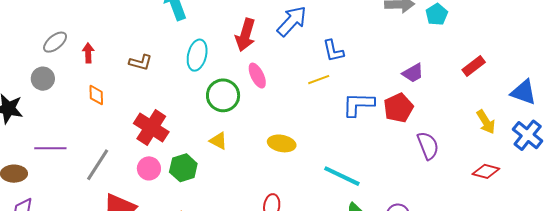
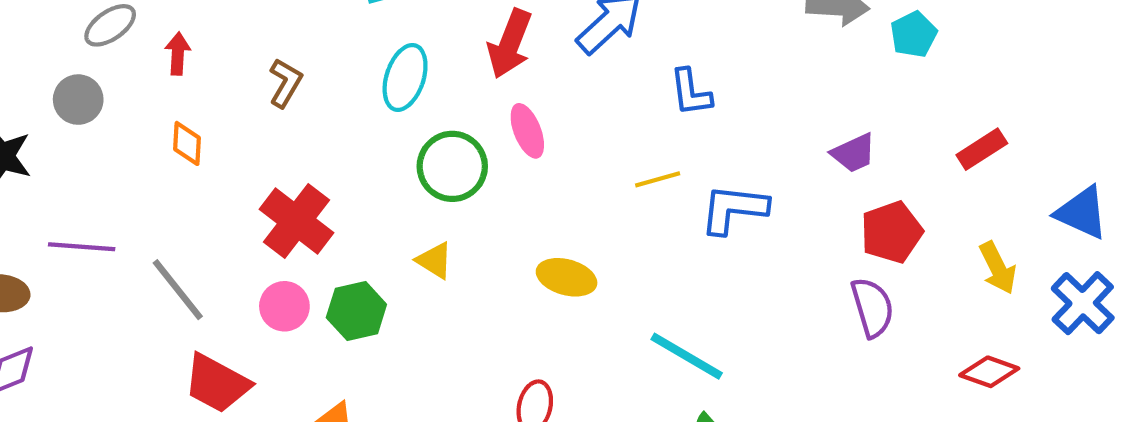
brown L-shape: (141, 62) -> (285, 83), turned -80
yellow line: (319, 80) -> (658, 179), moved
red pentagon: (398, 108) -> (892, 232), moved
gray line: (98, 165) -> (178, 290), turned -76

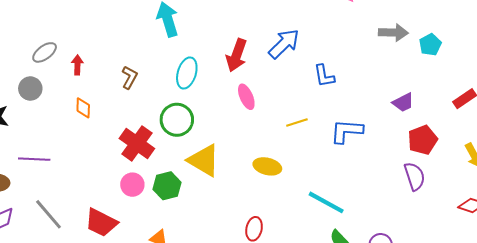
green circle: (452, 166) -> (177, 120), moved
yellow line: (658, 179) -> (297, 123), moved
yellow triangle: (435, 260) -> (204, 160), size x1.8
gray line: (178, 290) -> (48, 214), moved

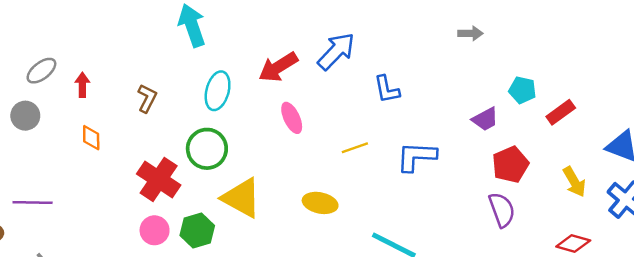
gray arrow: (393, 33) -> (470, 33), size x0.7
cyan pentagon: (430, 45) -> (522, 90), moved, turned -30
red arrow: (237, 55) -> (278, 67), turned 40

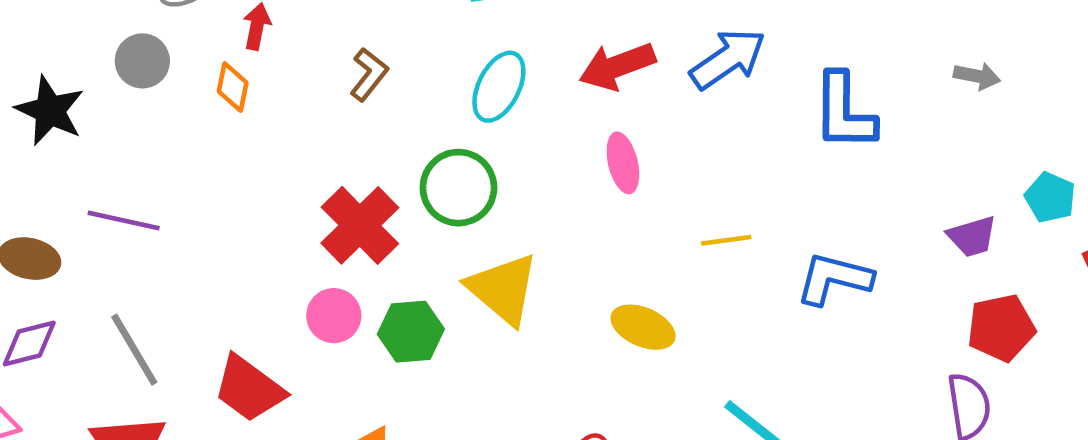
blue L-shape: (387, 89) -> (844, 112), moved, size x1.5
orange diamond: (91, 138) -> (233, 87), moved

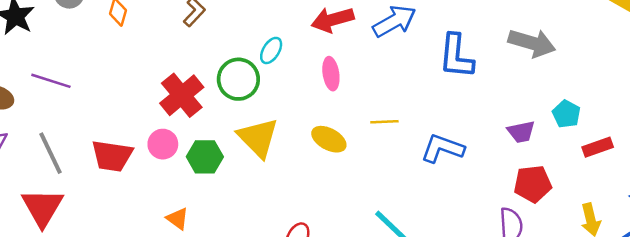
gray arrow: (977, 76) -> (532, 43), size x1.8
cyan ellipse: (499, 87) -> (271, 50), moved, size x0.7
yellow ellipse: (643, 327) -> (329, 139), moved
red trapezoid: (249, 389) -> (112, 156), moved, turned -33

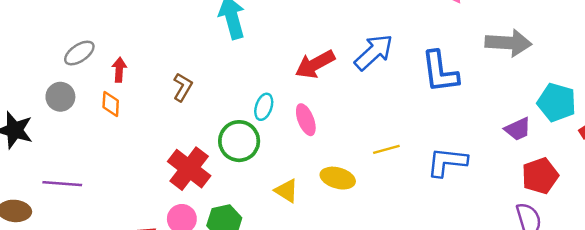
pink ellipse: (331, 74) -> (306, 120), moved
cyan pentagon: (566, 114) -> (557, 102), size x1.4
yellow triangle: (258, 138) -> (287, 191), moved, size x0.6

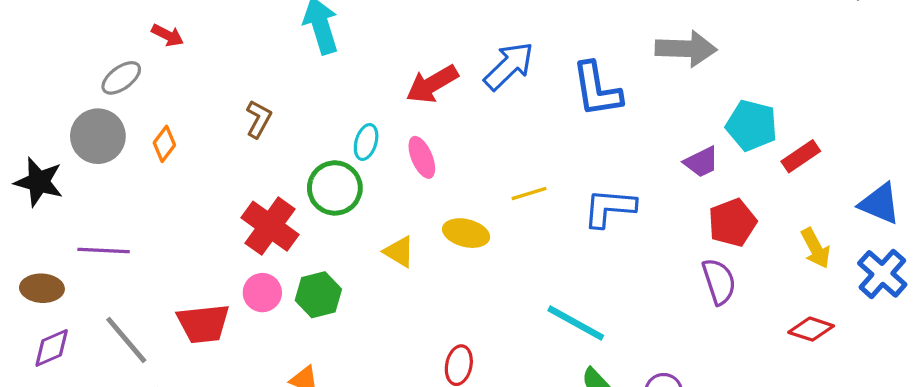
red arrow: (119, 70) -> (168, 35), moved, turned 115
gray circle: (60, 97) -> (98, 136), size x1.4
orange diamond: (111, 104) -> (164, 144), turned 35

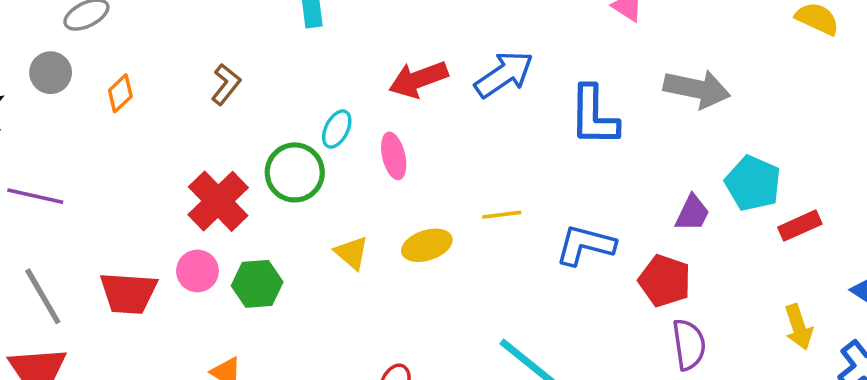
gray circle: (98, 136) -> (51, 73), size x0.7
purple trapezoid: (701, 162) -> (692, 213), turned -48
red pentagon: (732, 223) -> (665, 281), moved, turned 30
yellow ellipse: (466, 233) -> (427, 245), turned -42

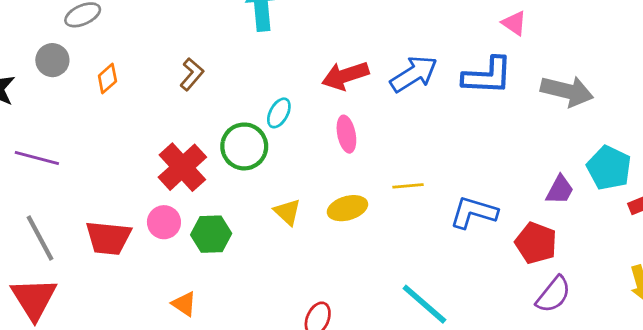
blue L-shape: (594, 116) -> (487, 76), moved, turned -90
pink ellipse: (394, 156) -> (346, 134), moved
purple semicircle: (689, 345) -> (553, 294), turned 45

